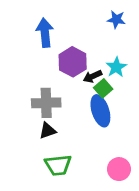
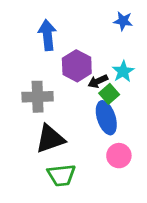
gray cross: (46, 103) -> (38, 97), moved
black triangle: (47, 131) -> (50, 139), size x1.6
pink circle: (119, 169) -> (119, 156), moved

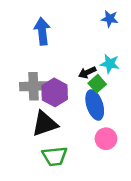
purple hexagon: (77, 66) -> (55, 92), moved
cyan star: (123, 71) -> (110, 64), turned -30

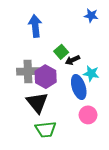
cyan star: (110, 64) -> (91, 74), moved
green square: (97, 84) -> (61, 52), moved
black triangle: (45, 124) -> (37, 103), turned -50

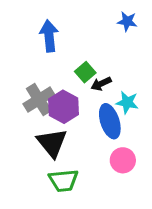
gray cross: (28, 71) -> (39, 100), turned -30

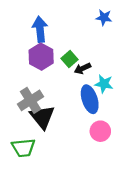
gray cross: (39, 100) -> (30, 100), moved
purple hexagon: (64, 107) -> (41, 57), moved
green trapezoid: (64, 181) -> (23, 148), moved

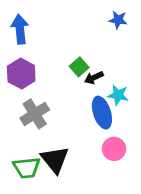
blue arrow: (40, 29) -> (20, 29), moved
purple hexagon: (41, 57) -> (21, 74), moved
black triangle: (42, 117) -> (55, 160), moved

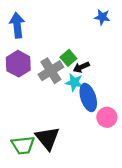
cyan star: (118, 95) -> (74, 82), moved
gray cross: (35, 114) -> (51, 71), moved
pink circle: (114, 149) -> (107, 117), moved

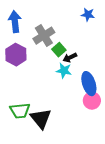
gray cross: (51, 71) -> (44, 36), moved
blue ellipse: (88, 97) -> (89, 84), moved
green trapezoid: (23, 145) -> (20, 111), moved

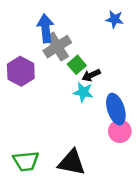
blue arrow: (15, 22) -> (46, 28), moved
green trapezoid: (20, 111) -> (26, 161), moved
black triangle: (41, 119) -> (72, 162), moved, turned -40

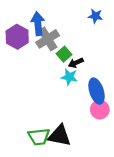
purple hexagon: (21, 71) -> (17, 37), moved
green trapezoid: (26, 161) -> (39, 137), moved

